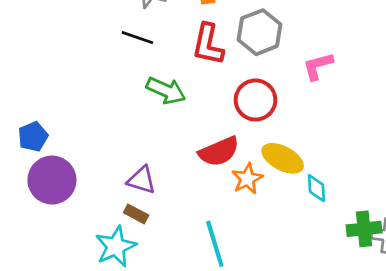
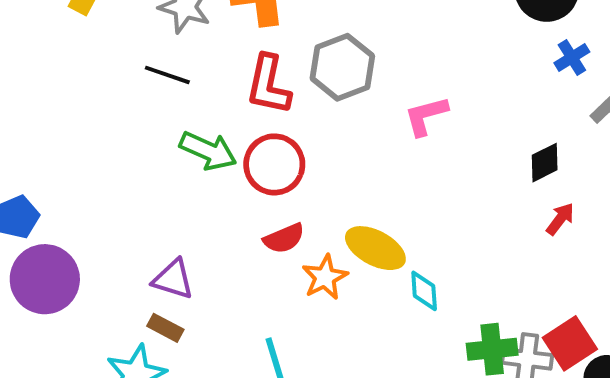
red circle: (255, 100) -> (274, 164), moved
red semicircle: (219, 152) -> (284, 238), size x0.7

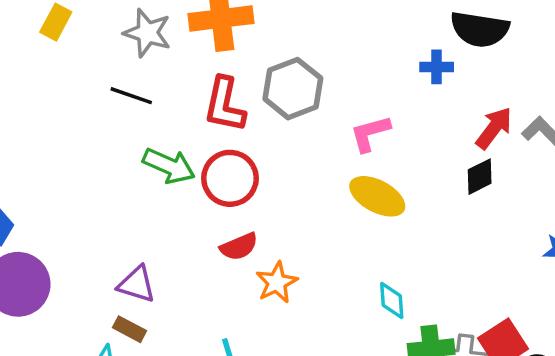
blue cross: (572, 57) -> (437, 67), moved, turned 32
red arrow: (560, 219) -> (494, 128), moved, size x1.4
yellow ellipse: (375, 248) -> (377, 196), moved
cyan diamond: (424, 291) -> (392, 300), moved

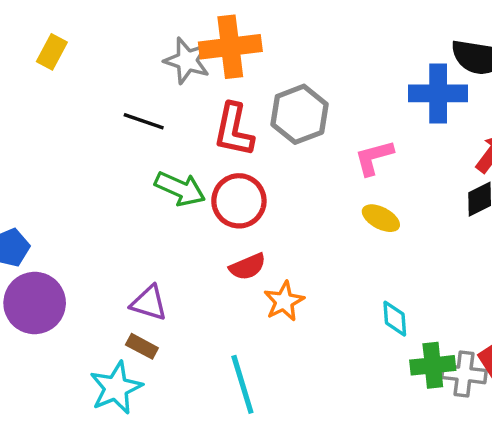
yellow rectangle: (56, 22) -> (52, 52), moved
gray star: (147, 33) -> (187, 61), moved
blue cross: (437, 67) -> (438, 93), size x1.8
yellow ellipse: (377, 196) -> (381, 218), size x0.7

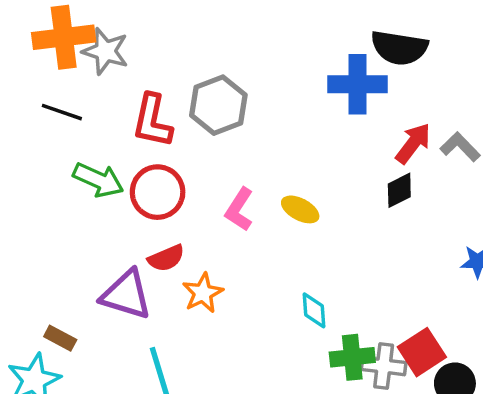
orange cross: (230, 47) -> (64, 37), moved
pink L-shape: (374, 158) -> (239, 209), moved, turned -42
purple triangle: (149, 303) -> (126, 295), moved, size x1.4

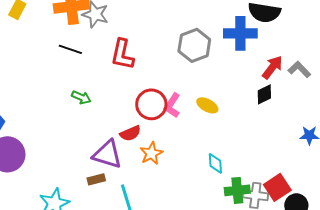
gray hexagon: (218, 105) -> (194, 45), moved
green arrow: (98, 180) -> (81, 97), moved, size x0.7
red circle: (158, 192) -> (151, 104), moved
brown rectangle: (60, 338) -> (96, 179), moved, turned -42

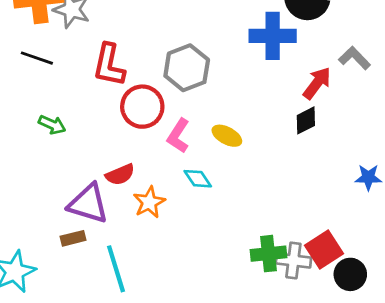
gray hexagon: (194, 45) -> (187, 68), moved
gray L-shape: (299, 69) -> (354, 58), moved
red circle: (151, 104) -> (142, 107), moved
cyan diamond: (215, 163) -> (198, 179), moved, turned -30

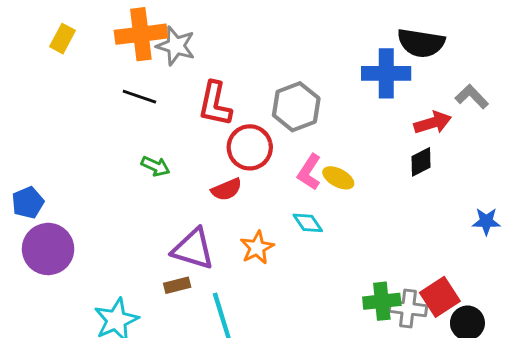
red arrow: (317, 83) -> (433, 123), turned 36
pink L-shape: (178, 136) -> (309, 172), moved
red semicircle: (120, 175) -> (227, 189), moved

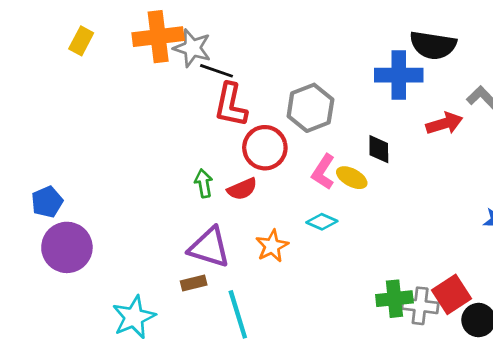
black line: (139, 97) -> (216, 71), moved
black diamond: (421, 162) -> (379, 149), moved, turned -64
green arrow: (155, 166) -> (204, 183), moved, turned -124
cyan diamond: (308, 223) -> (322, 222), turned -32

